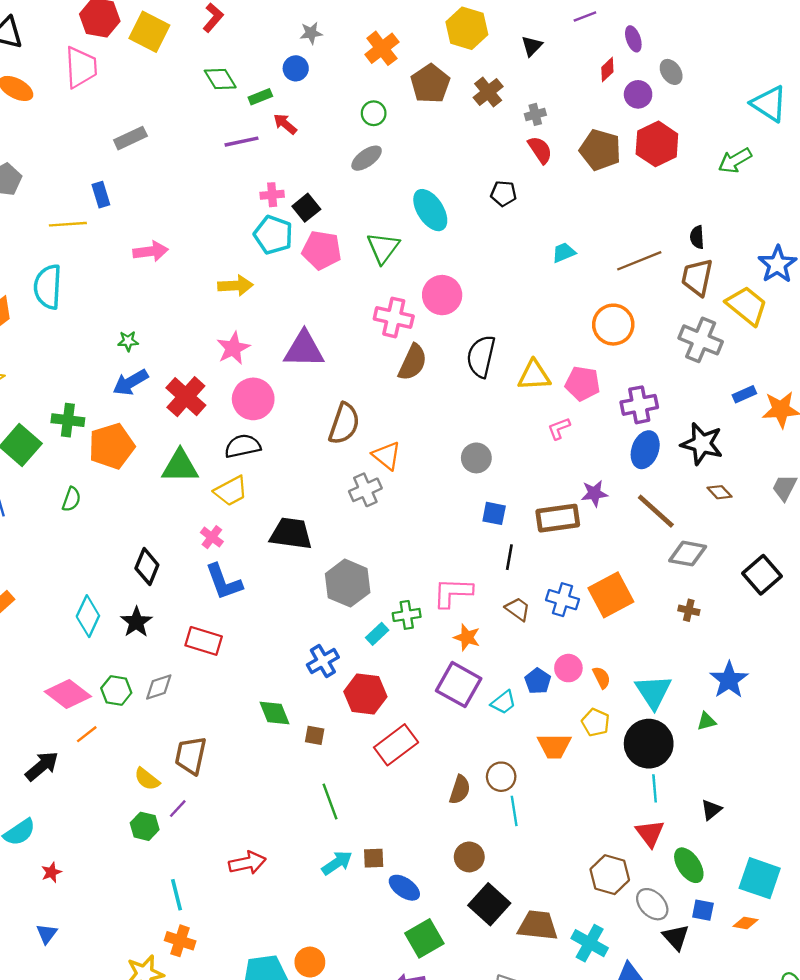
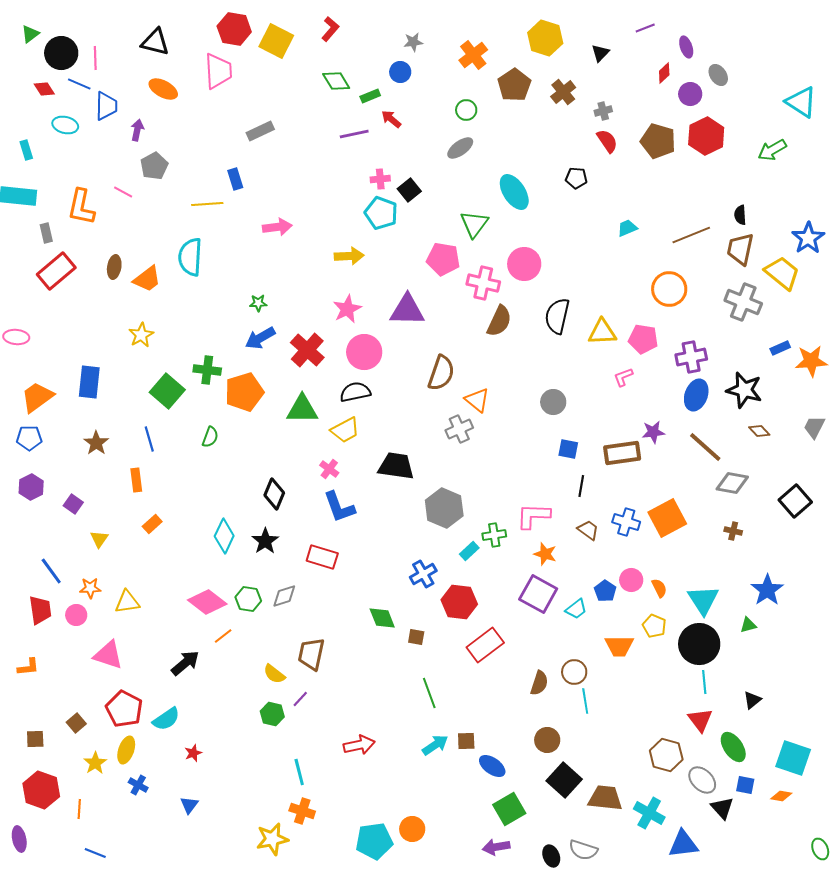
pink pentagon: (322, 250) -> (443, 259), moved

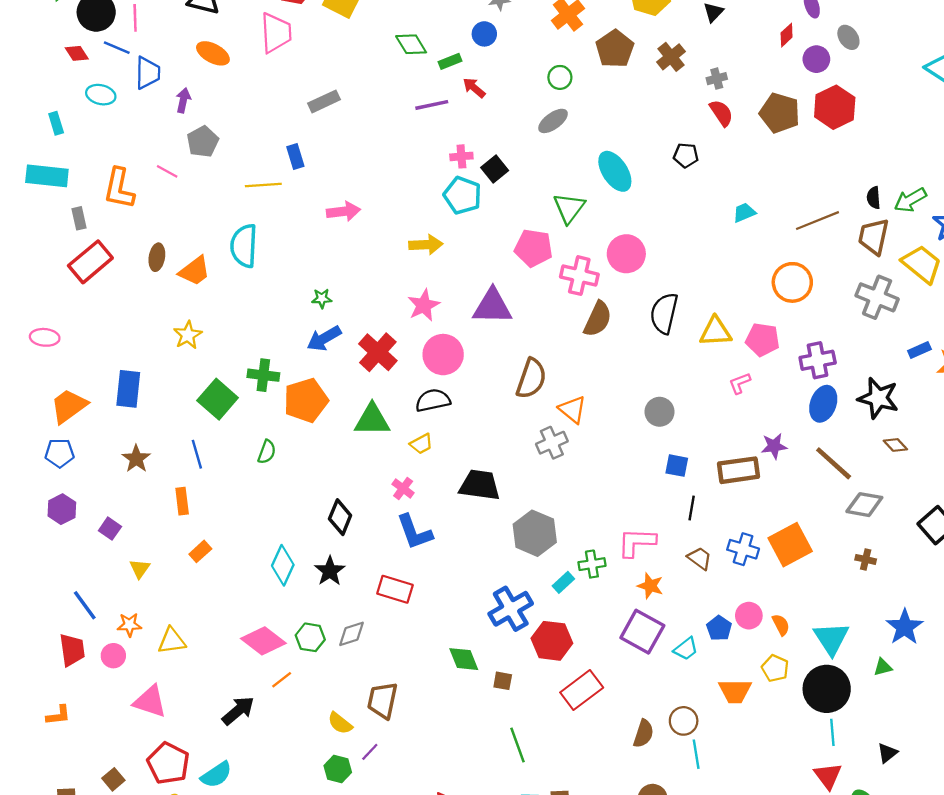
green arrow: (772, 150) -> (910, 200), moved
yellow trapezoid: (345, 430) -> (421, 444), size x0.7
blue cross: (423, 574) -> (511, 609), size x1.4

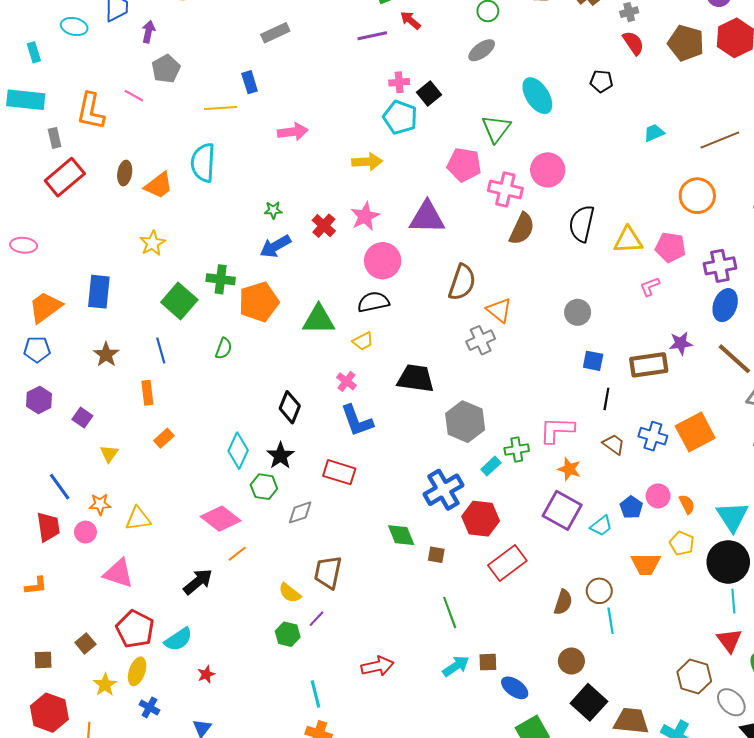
red cross: (378, 352) -> (324, 226), moved, size x0.7
green hexagon: (310, 637) -> (264, 487), moved

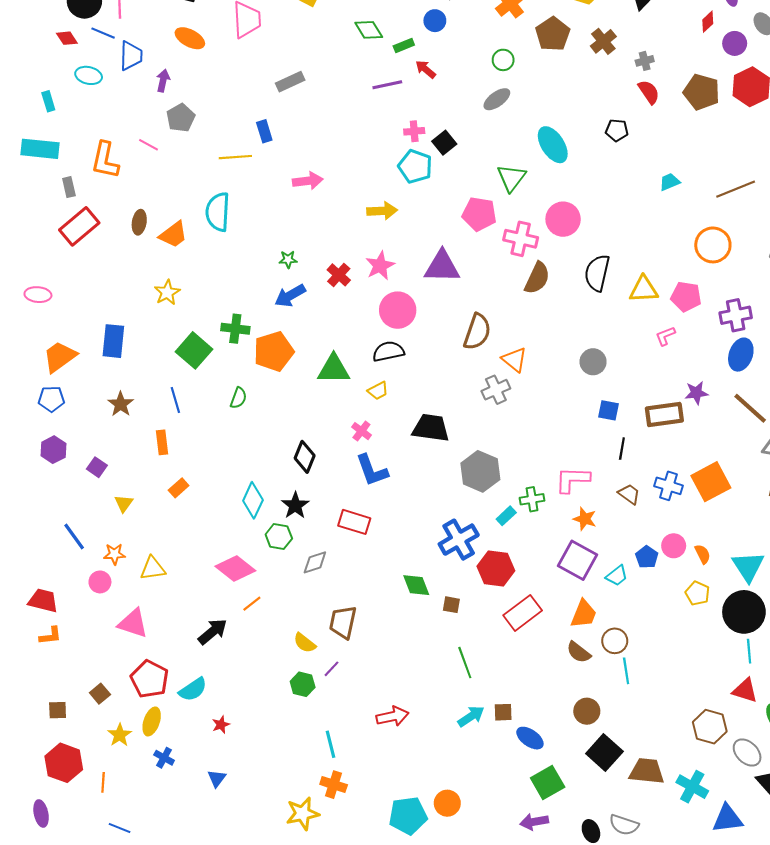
red trapezoid: (48, 527) -> (43, 601), moved, turned -68
orange trapezoid: (646, 564) -> (584, 614), moved, turned -68
brown semicircle: (563, 602) -> (579, 652), turned 110
red triangle: (729, 640) -> (745, 690), turned -36

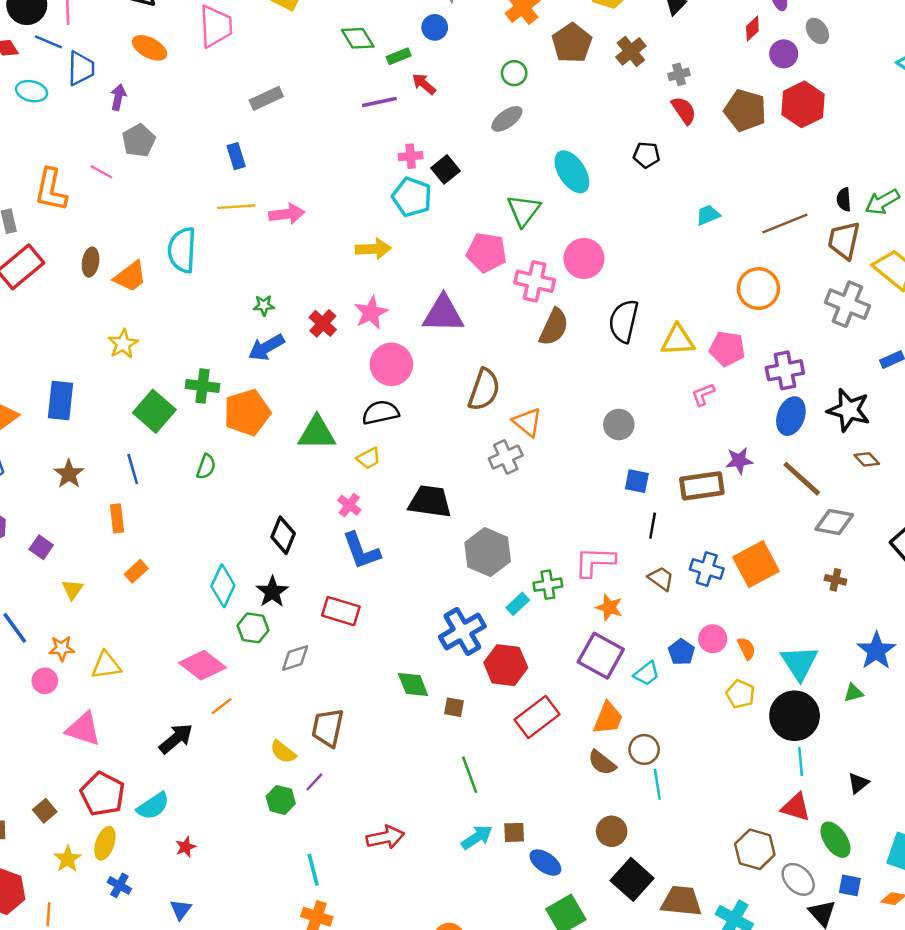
yellow line: (235, 157) -> (236, 207), moved

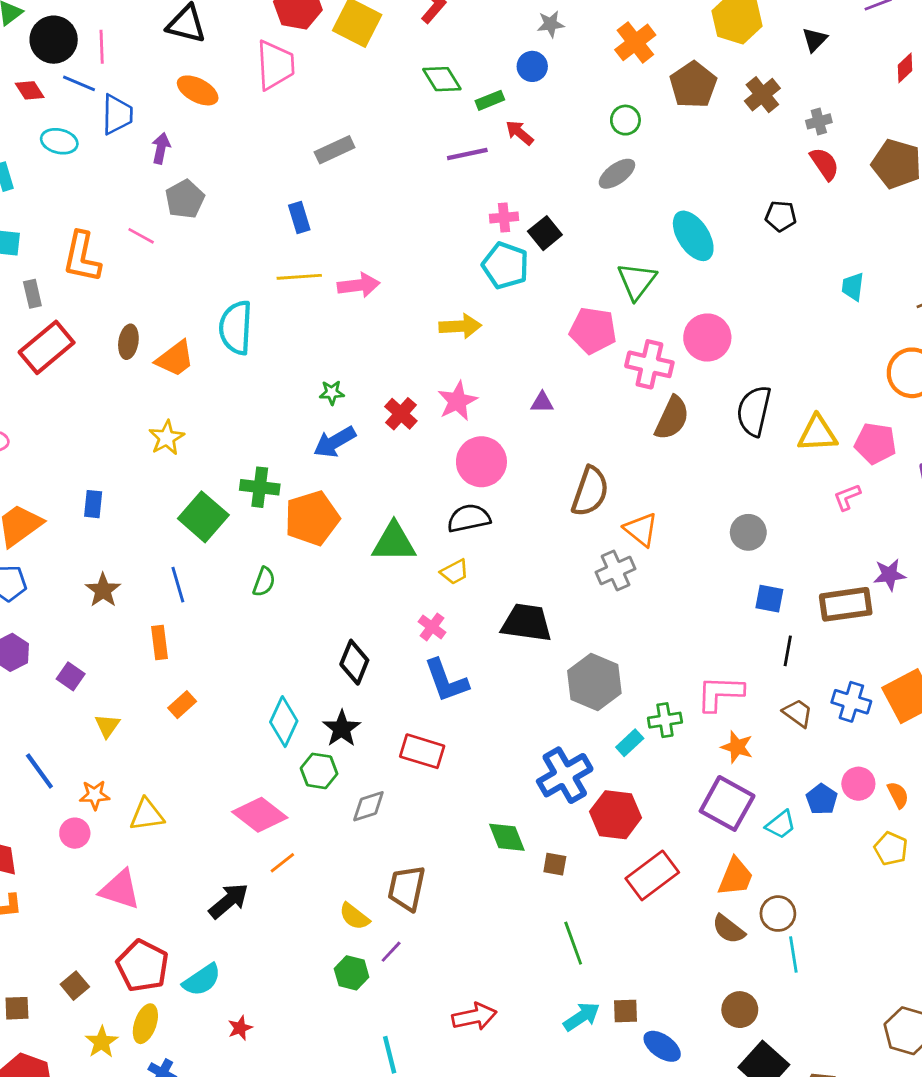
cyan trapezoid: (708, 215) -> (853, 287), turned -60
purple triangle: (443, 314) -> (542, 402), size x0.5
blue rectangle: (60, 400) -> (93, 504), size x0.6

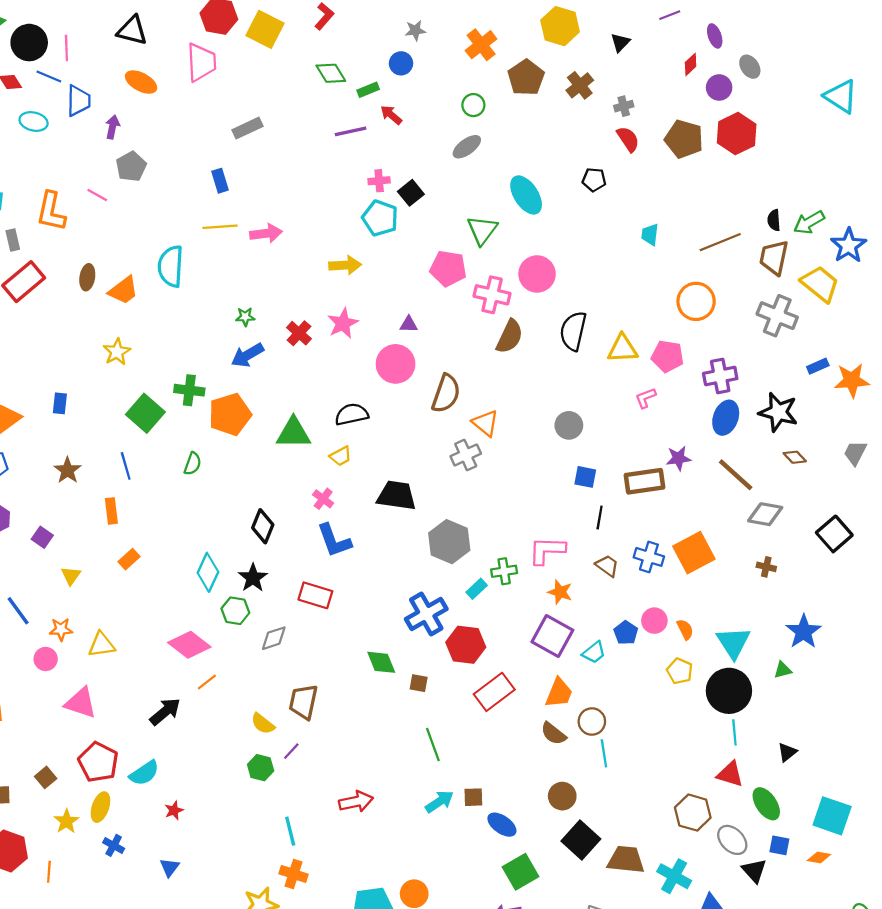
pink circle: (481, 462) -> (396, 364), moved

